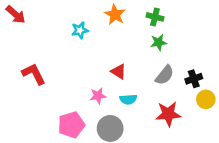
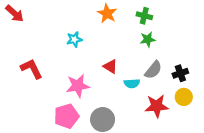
cyan star: (80, 30) -> (74, 39), moved
pink star: (98, 96) -> (78, 86), moved, size x1.5
cyan semicircle: (128, 99) -> (132, 83), moved
yellow circle: (206, 99) -> (184, 97), moved

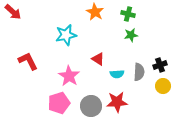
cyan star: (74, 39) -> (66, 35), size x1.5
gray semicircle: (153, 70) -> (139, 72), moved, turned -36
pink star: (78, 86) -> (69, 76), turned -30
red star: (157, 106) -> (117, 102), moved

